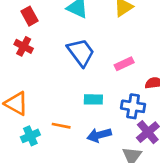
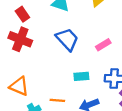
red cross: (24, 46) -> (20, 39), size x1.5

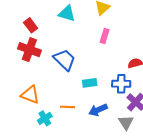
blue trapezoid: (67, 39) -> (65, 60), moved
pink rectangle: (103, 45) -> (105, 36), moved, turned -40

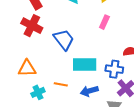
cyan rectangle: (90, 83) -> (85, 64), size x1.6
orange triangle: (30, 95) -> (27, 68), turned -30

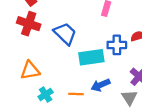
blue cross: (114, 69) -> (117, 45), moved
orange line: (61, 84) -> (76, 94), moved

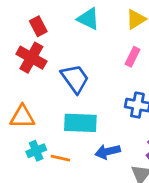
cyan rectangle: (91, 57) -> (80, 123), moved
orange line: (76, 94) -> (60, 158), moved

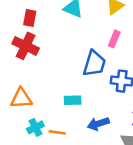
red rectangle: (38, 26) -> (30, 18), turned 42
blue trapezoid: (75, 79) -> (94, 63), moved, turned 56
cyan rectangle: (80, 123) -> (73, 100), size x0.6

